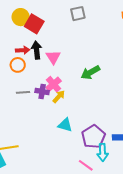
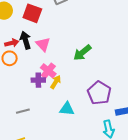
red square: (34, 24) -> (32, 13), moved
gray line: (23, 92) -> (23, 111), moved
purple pentagon: (93, 137) -> (99, 93), moved

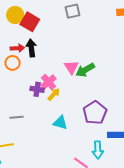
red square: (32, 13) -> (30, 22), moved
pink triangle: (43, 44) -> (71, 67), moved

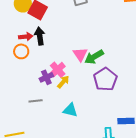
purple cross: (37, 89) -> (46, 77), turned -32
purple pentagon: (95, 113) -> (105, 79), moved
gray line: (16, 117) -> (36, 101), moved

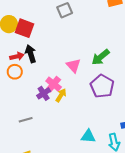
green arrow: (94, 57) -> (101, 57), moved
gray line: (36, 101) -> (26, 120), moved
cyan triangle: (70, 110) -> (88, 136), moved

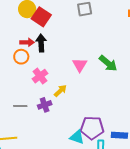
green arrow: (101, 57) -> (108, 63), turned -114
pink cross: (54, 84) -> (40, 76), moved
purple pentagon: (102, 86) -> (92, 128), moved, turned 30
purple cross: (44, 93) -> (45, 105), moved

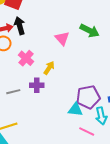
purple cross: (45, 105) -> (37, 85), turned 32

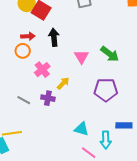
black arrow: (20, 26) -> (54, 37), moved
gray line: (13, 92) -> (24, 100), turned 32
purple pentagon: (88, 97) -> (106, 90), moved

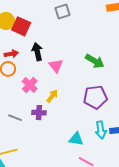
pink triangle: (81, 57) -> (56, 66), moved
cyan arrow: (106, 140) -> (101, 130), moved

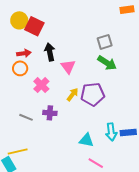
gray square: (63, 11) -> (105, 42), moved
yellow arrow: (52, 96) -> (73, 95), moved
purple pentagon: (95, 97) -> (93, 94), moved

